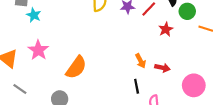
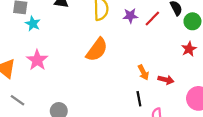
red star: (166, 29) -> (189, 49), moved
orange semicircle: (76, 67) -> (97, 50), moved

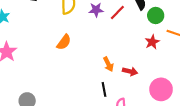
orange semicircle: (97, 50) -> (64, 42), size x0.7

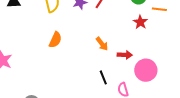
orange arrow: (108, 64) -> (102, 44), moved
pink circle: (161, 89) -> (146, 70), moved

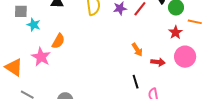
orange semicircle: (55, 40) -> (58, 41), moved
pink circle: (146, 70) -> (185, 57), moved

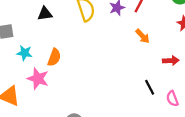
cyan star: (34, 25) -> (25, 53), moved
orange arrow: (137, 50) -> (142, 36), moved

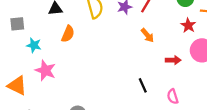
orange semicircle: (54, 57) -> (68, 34), moved
black line: (150, 87) -> (143, 85), moved

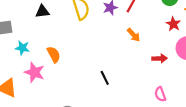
orange semicircle: (68, 34) -> (54, 54), moved, turned -49
black line: (143, 85) -> (105, 78), moved

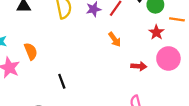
black line: (105, 78) -> (62, 81), moved

